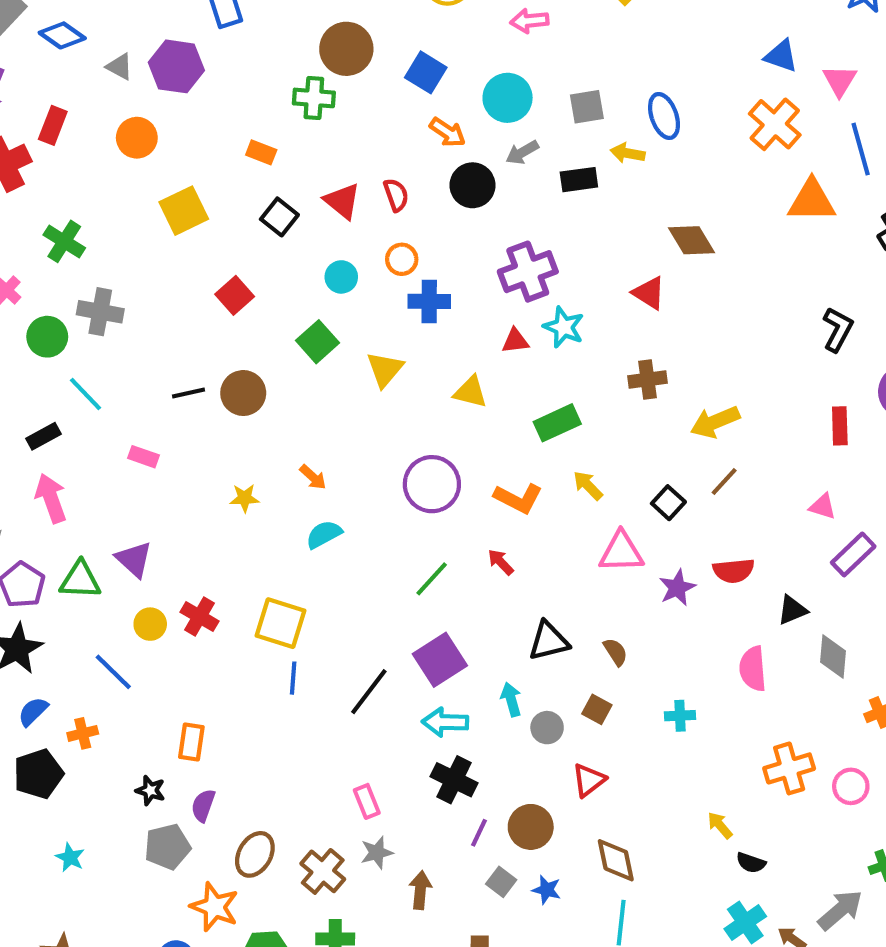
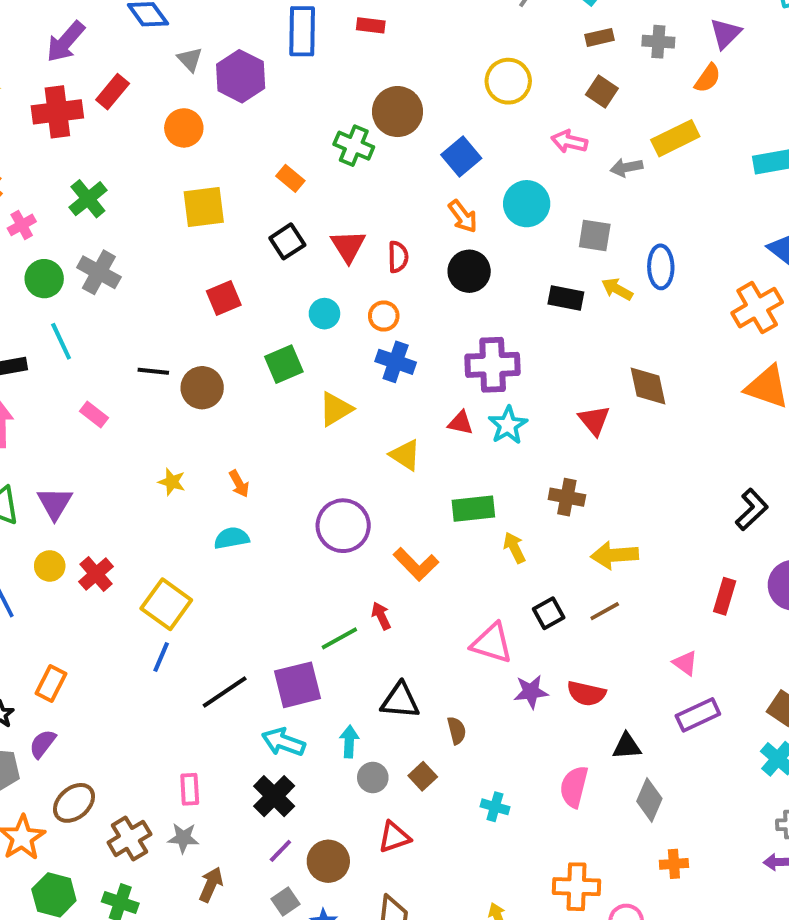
gray arrow: (522, 152) -> (626, 167), moved
yellow arrow: (588, 486) -> (514, 548), moved
green line: (432, 579) -> (339, 638), moved

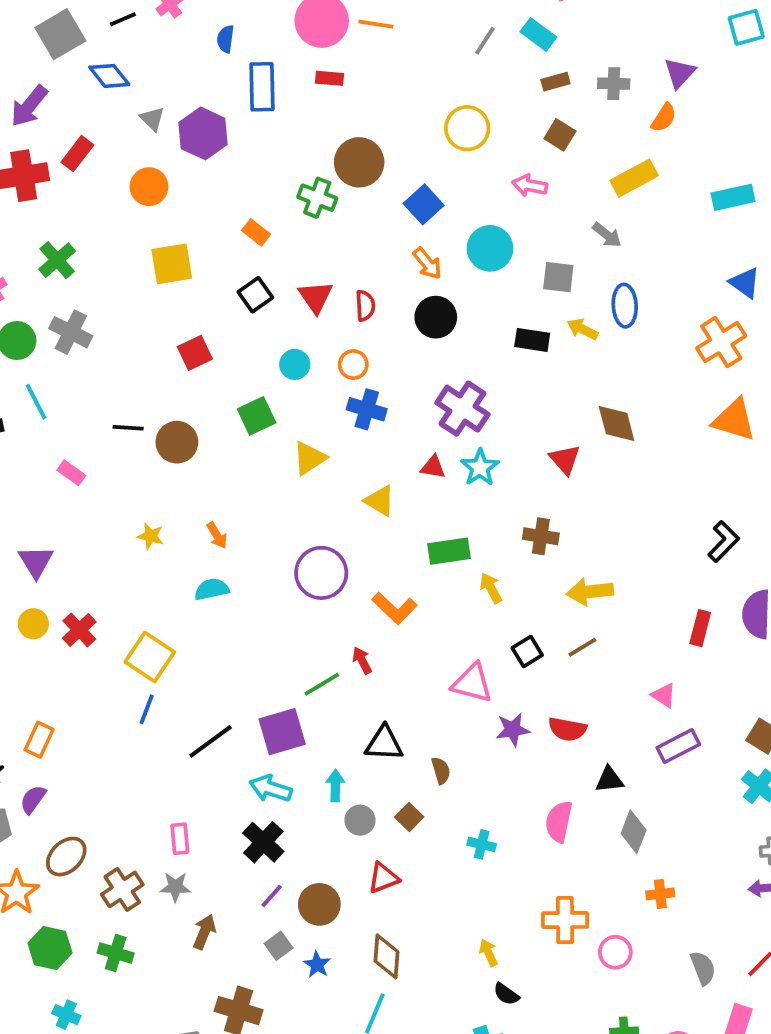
gray arrow: (626, 167) -> (607, 235), moved, turned -128
purple cross: (493, 365) -> (462, 409), turned 38

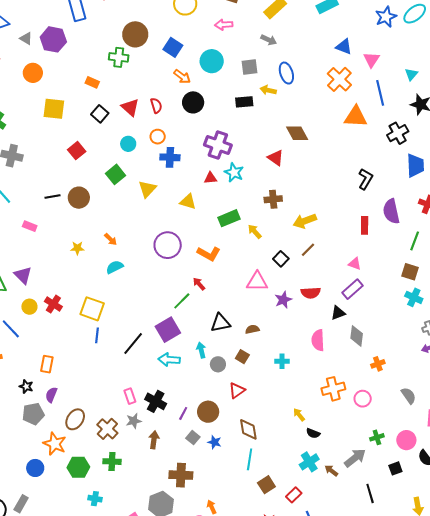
yellow square: (172, 264) -> (54, 109), turned 30
purple rectangle: (678, 746) -> (353, 289), moved
brown semicircle: (441, 771) -> (252, 329), turned -72
black cross: (263, 842) -> (156, 401), moved

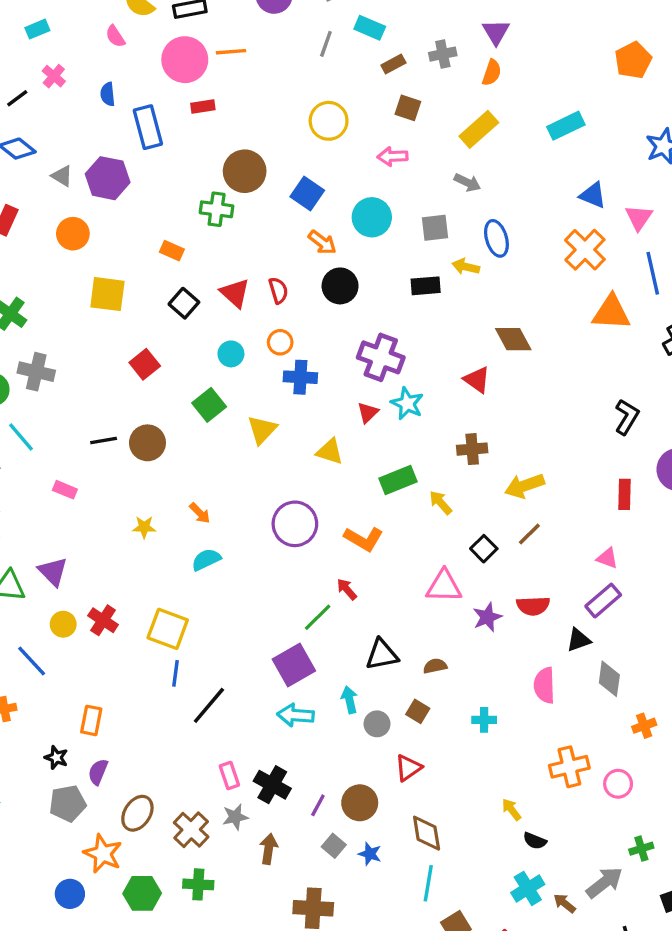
red triangle: (210, 178) -> (368, 412), turned -40
black line: (133, 343) -> (209, 705), moved

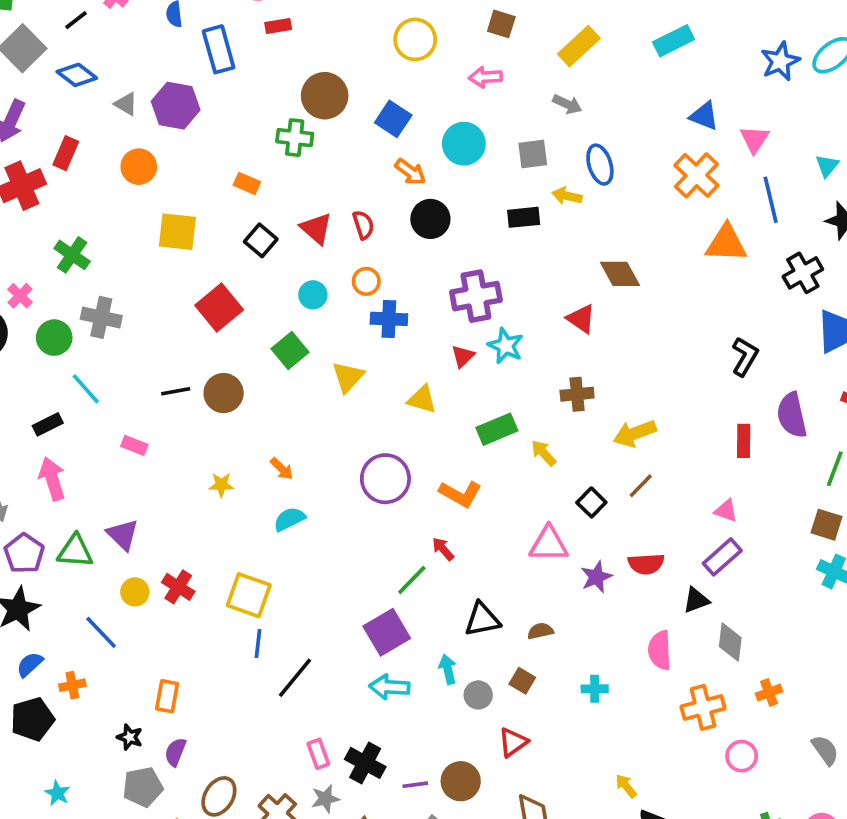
purple cross: (381, 357) -> (476, 296), turned -30
red square: (145, 364) -> (219, 307), size x1.4
orange cross: (569, 767) -> (703, 707), moved
purple line: (318, 805) -> (415, 785), turned 55

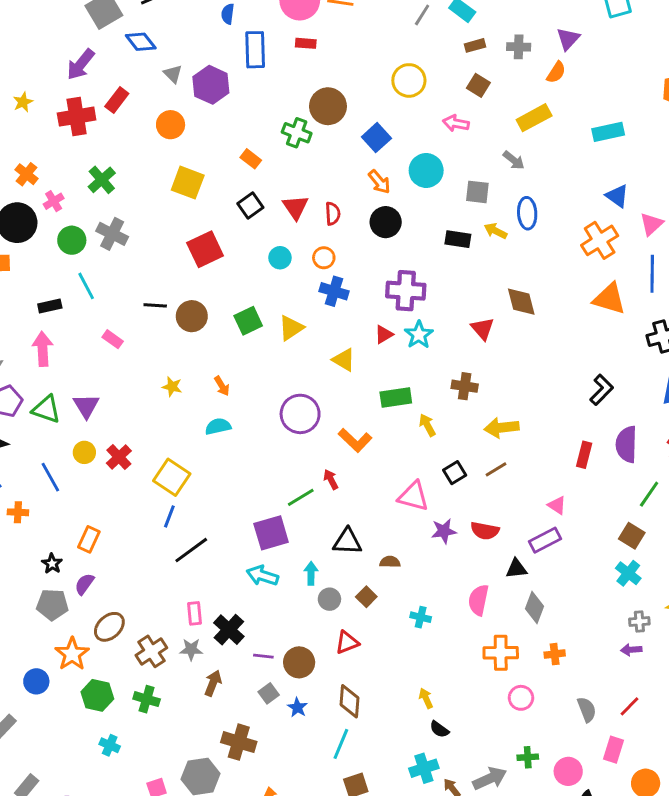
green square: (290, 351) -> (248, 321), moved

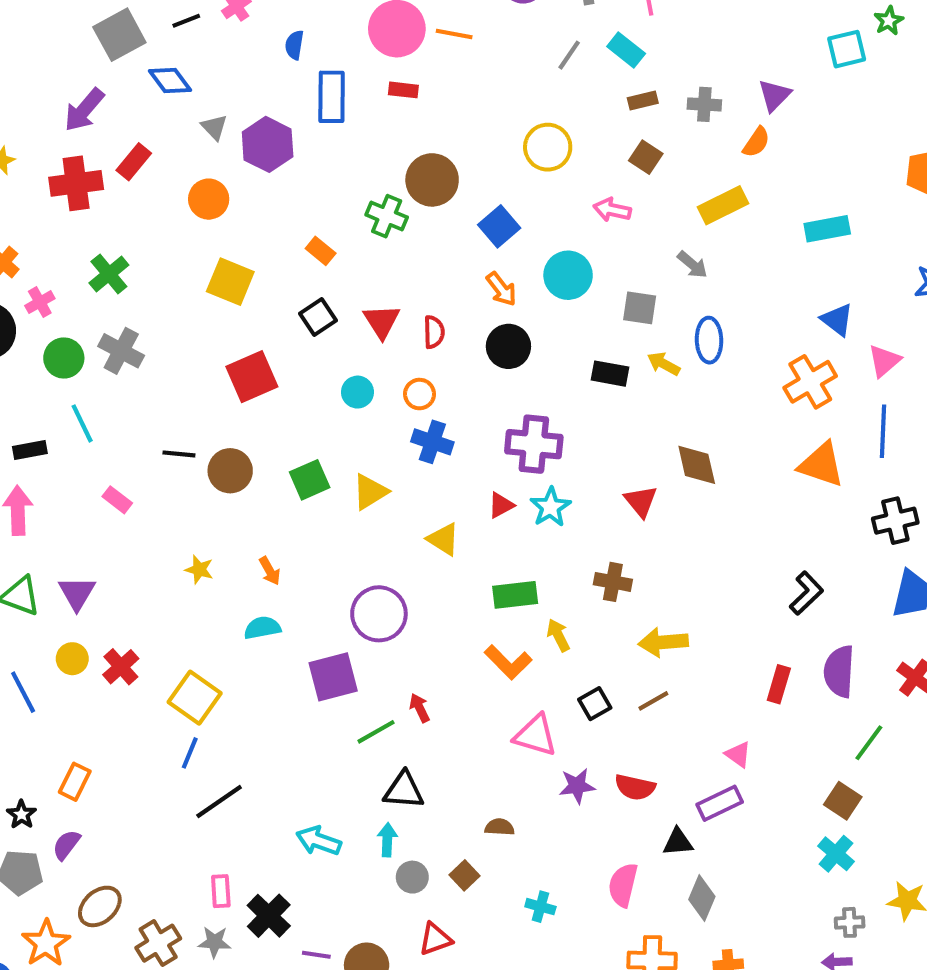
orange L-shape: (355, 440) -> (508, 662), moved
purple square: (271, 533) -> (333, 677), moved
black triangle: (347, 542) -> (404, 790), moved

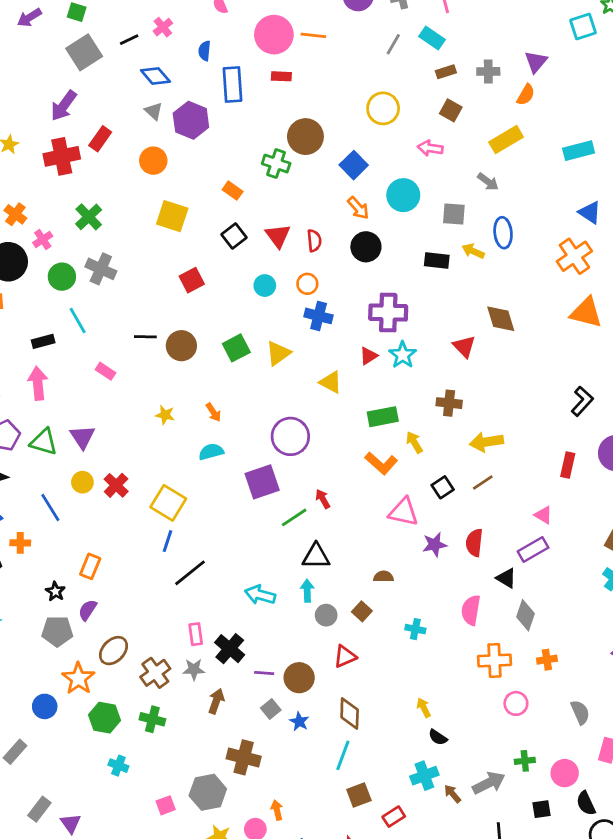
blue diamond: (170, 80) -> (155, 76), moved
red square: (252, 377) -> (192, 280), size x0.7
red semicircle: (635, 787) -> (474, 543), turned 88
black triangle: (678, 842) -> (506, 578), turned 40

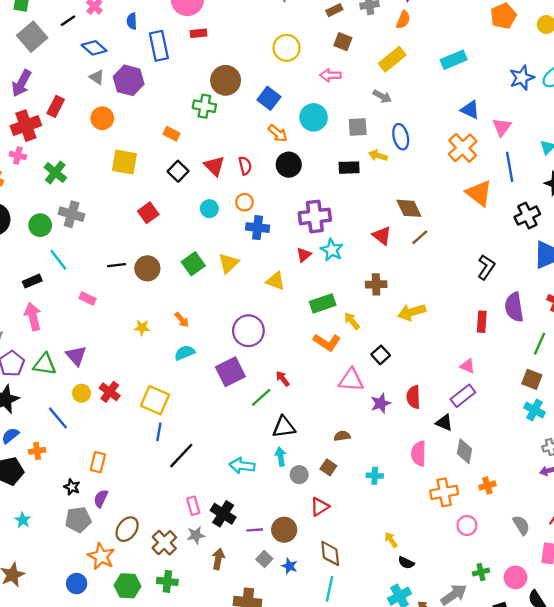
pink cross: (43, 239) -> (18, 155), moved, turned -35
orange triangle: (586, 313) -> (479, 193), turned 32
brown line: (483, 483) -> (420, 237), moved

